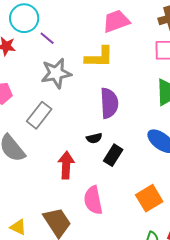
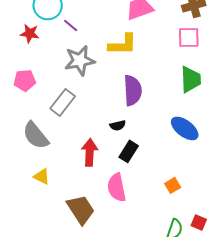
black rectangle: (113, 155) -> (129, 151), moved
orange square: (149, 198) -> (173, 185), size x0.6
yellow triangle: (18, 227) -> (42, 176), moved

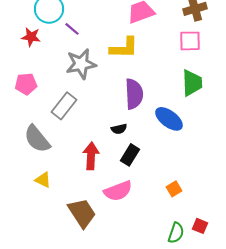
blue ellipse: (185, 128) -> (169, 119), moved
pink semicircle: (117, 187) -> (118, 191), turned -100

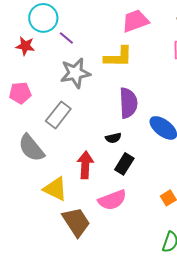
yellow triangle: (43, 180) -> (55, 189), moved, size x1.5

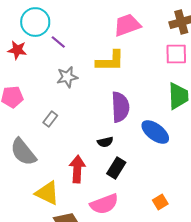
gray star: (75, 73) -> (67, 77), size x0.7
gray rectangle: (58, 115) -> (50, 119), size x0.6

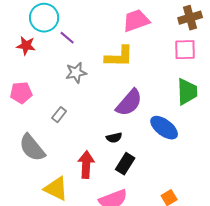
purple semicircle: (120, 107) -> (129, 103), turned 44

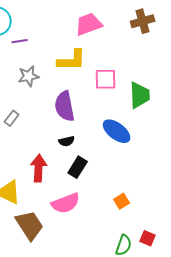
purple line: (67, 38) -> (20, 41), turned -49
pink square: (185, 50) -> (106, 79), moved
purple semicircle: (129, 103) -> (65, 106), moved, turned 128

